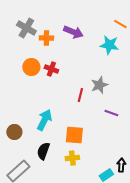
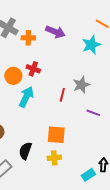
cyan star: (109, 45) -> (91, 45), turned -30
orange circle: (31, 67) -> (13, 76), moved
cyan arrow: (44, 120) -> (26, 97), moved

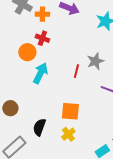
red cross: (33, 69) -> (42, 38), moved
yellow cross: (54, 158) -> (68, 134), turned -32

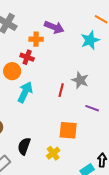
orange cross: (42, 14) -> (36, 39), moved
gray star: (95, 61) -> (80, 80), turned -30
orange square: (70, 111) -> (68, 130), moved

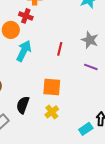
gray star: (80, 80) -> (90, 40), moved
orange square: (68, 130) -> (52, 87), moved

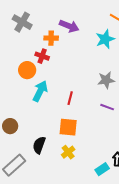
gray star: (90, 40) -> (106, 80), turned -30
red line: (60, 49) -> (70, 98), moved

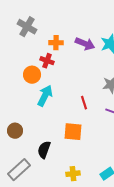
purple arrow: (69, 26) -> (85, 44), moved
red line: (70, 98) -> (84, 103), moved, turned -32
yellow cross: (68, 152) -> (73, 174), moved, turned 32

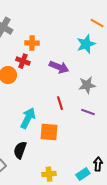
purple arrow: (85, 44) -> (59, 67), moved
cyan arrow: (45, 96) -> (28, 118), moved

